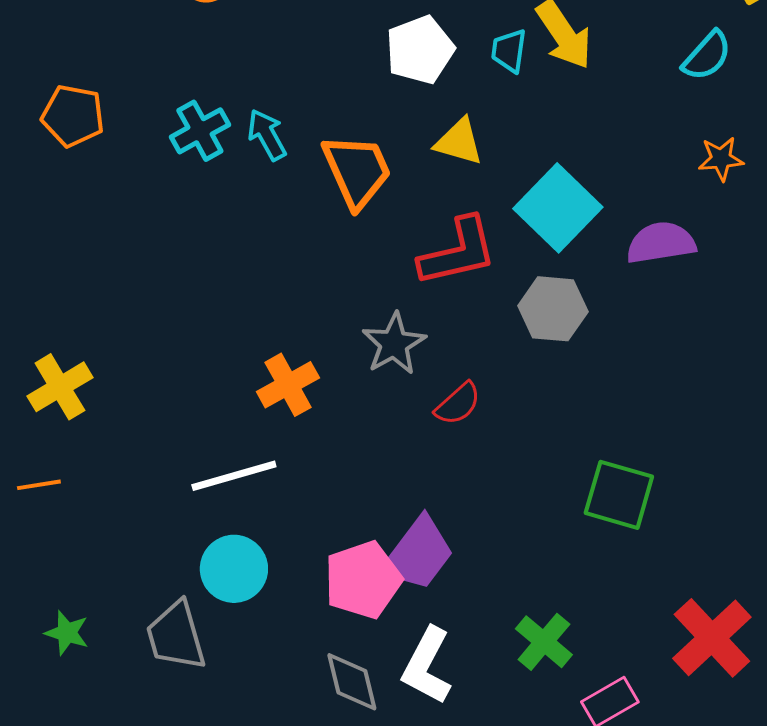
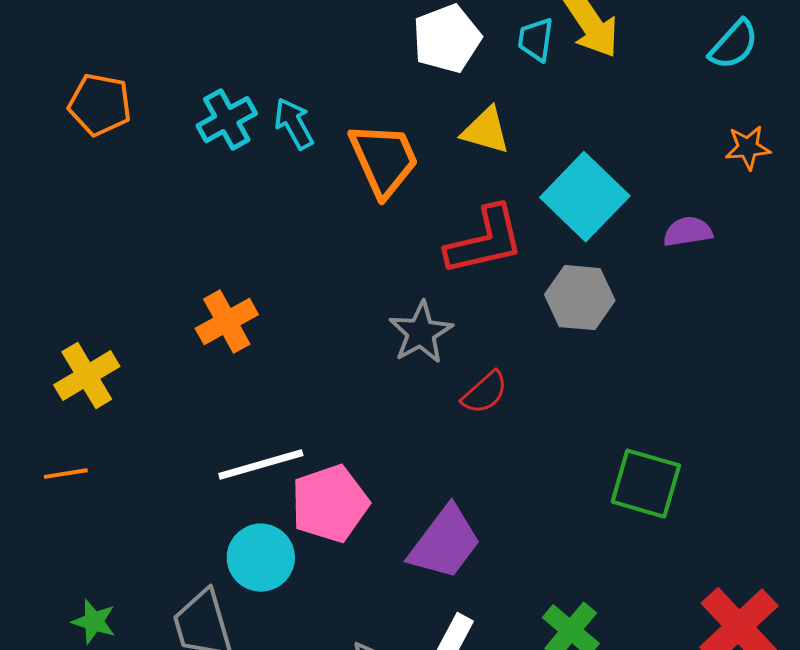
purple semicircle: (661, 243) -> (688, 232), size x0.7
orange cross: (288, 385) -> (227, 322), moved
pink pentagon: (363, 580) -> (330, 504), moved

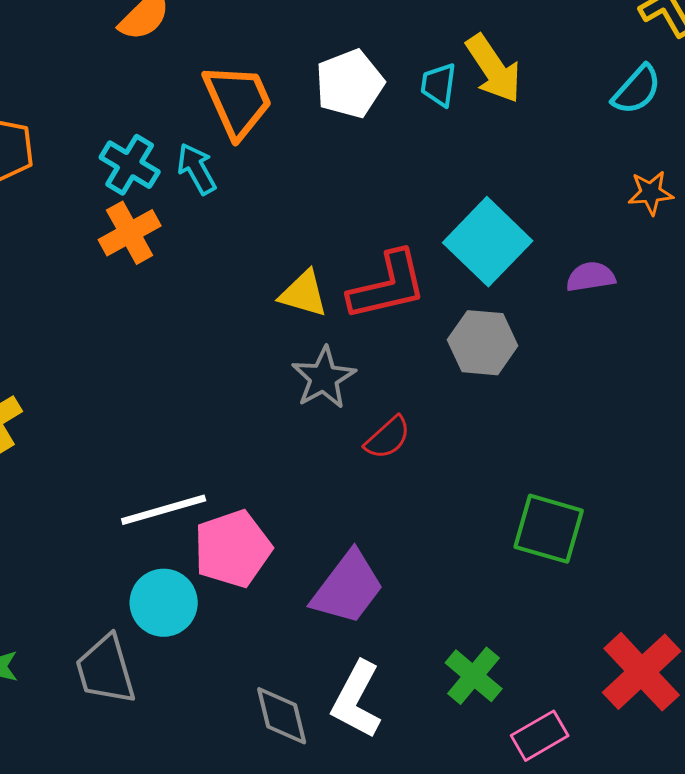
cyan cross: (227, 120) -> (130, 165), turned -30
yellow triangle: (486, 131) -> (304, 294), moved
orange trapezoid: (384, 160) -> (238, 101), moved
orange cross: (227, 322) -> (130, 233), moved

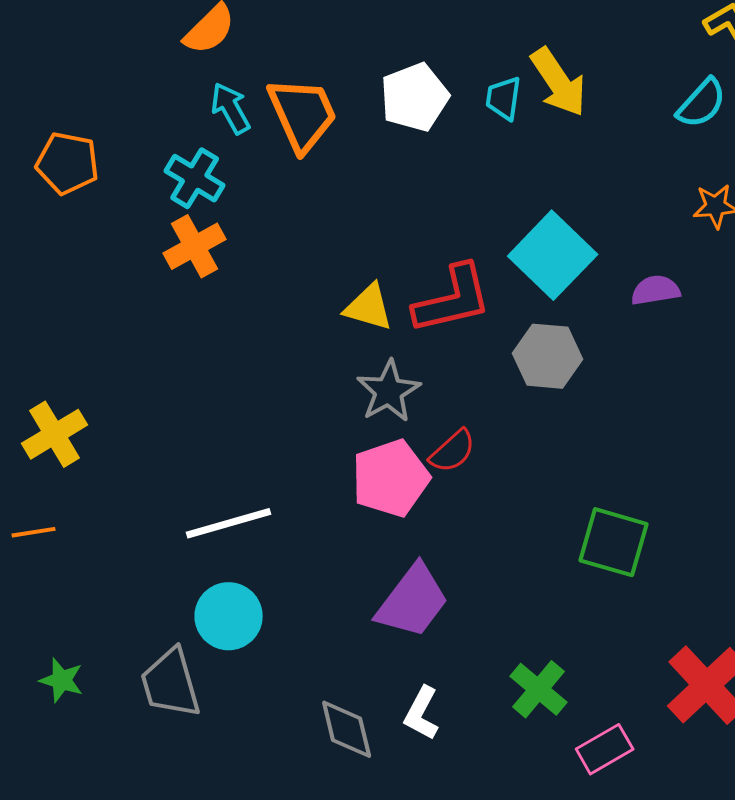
cyan arrow: (197, 169) -> (231, 108), moved
pink pentagon: (233, 549) -> (391, 478), moved
white L-shape: (357, 700) -> (422, 713), size x0.7

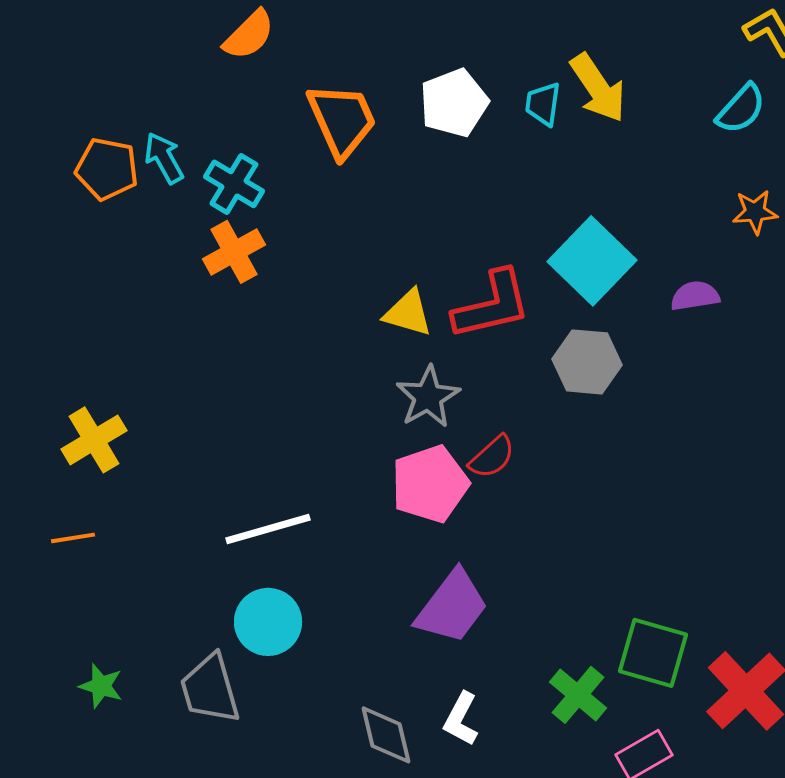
cyan arrow: (231, 108) -> (164, 158), moved
green square: (614, 542) -> (653, 653), moved

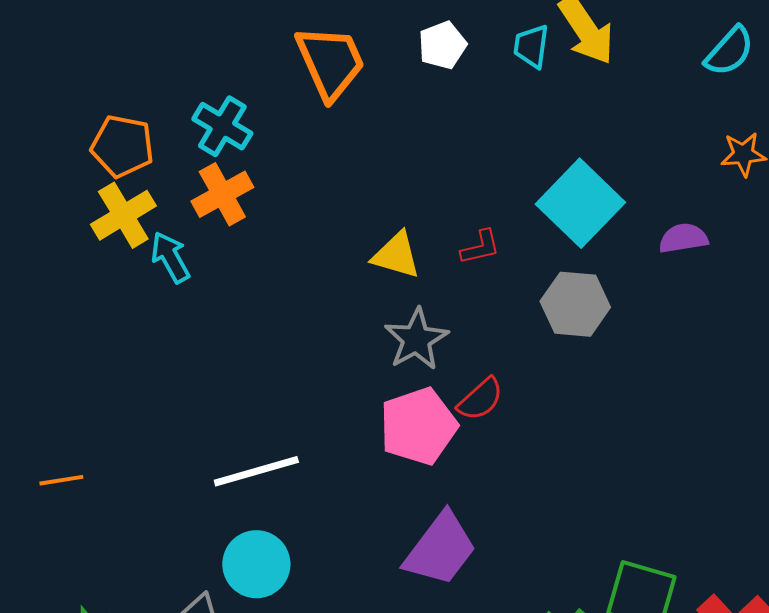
white pentagon: (454, 103) -> (442, 45), size x0.7
cyan arrow: (164, 158) -> (170, 257), moved
orange pentagon: (107, 169) -> (122, 146), moved
red L-shape: (492, 305) -> (480, 247), size x0.5
yellow cross: (94, 440) -> (123, 215), moved

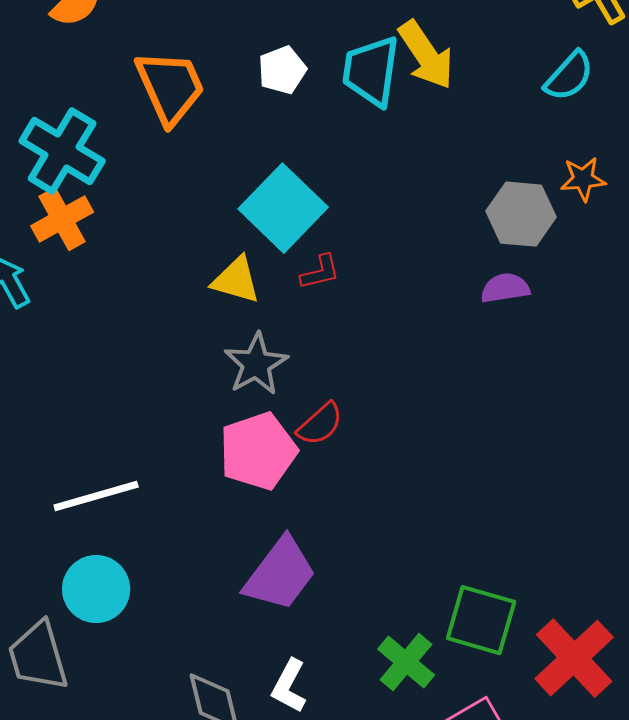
cyan trapezoid: (531, 46) -> (371, 71), size x1.6
cyan cross: (222, 126) -> (62, 151), size x1.4
cyan square: (580, 203) -> (283, 208), moved
purple semicircle: (683, 238) -> (505, 288), moved
gray hexagon: (575, 304) -> (521, 214), moved

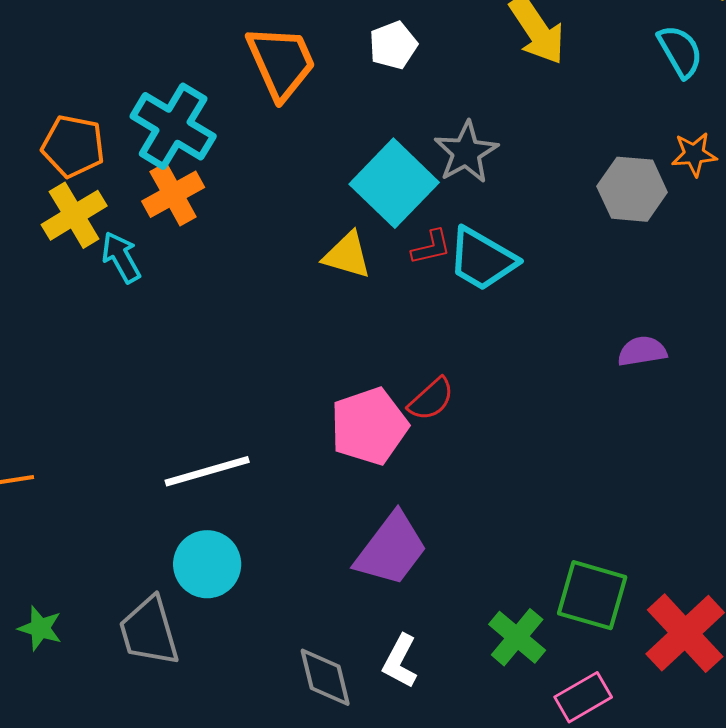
cyan trapezoid: (371, 71) -> (482, 259), moved, turned -68
cyan semicircle: (569, 76) -> (680, 51), turned -72
purple semicircle: (505, 288) -> (642, 351), moved
gray star: (256, 364) -> (466, 152), moved

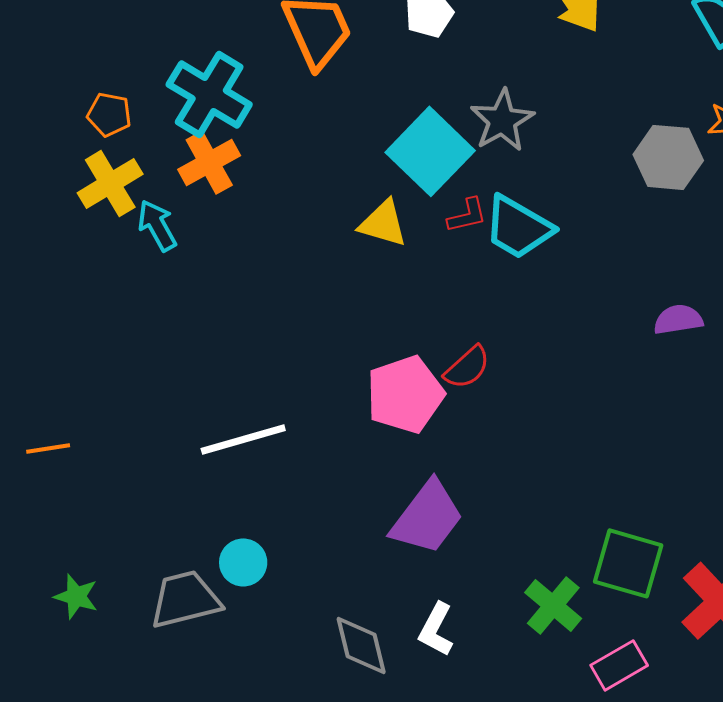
orange pentagon: (73, 146) -> (109, 114), size x0.7
cyan circle: (207, 564) -> (243, 562), moved, size x0.7
gray trapezoid: (149, 631) -> (185, 599), turned 92

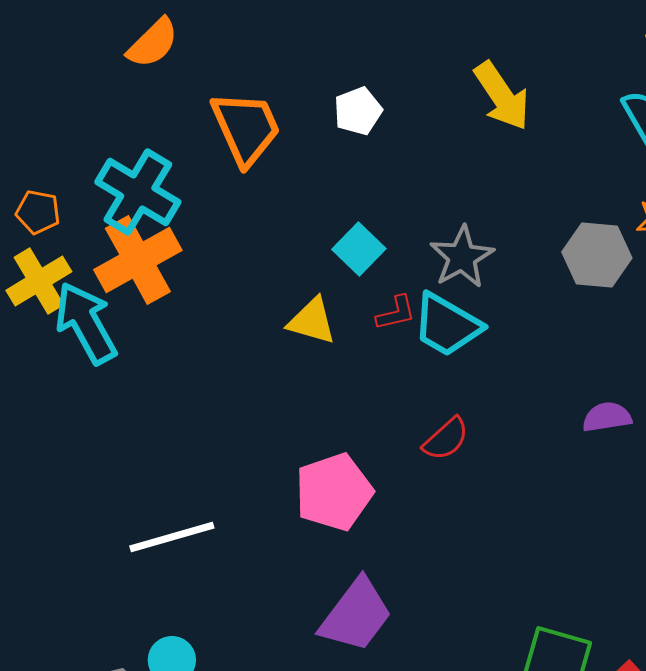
gray star: (502, 120) -> (462, 257), moved
cyan square: (430, 151) -> (359, 249), size x0.6
orange cross: (209, 162) -> (138, 260), size x1.4
cyan arrow: (157, 225) -> (86, 323), size x1.6
red semicircle: (467, 367) -> (446, 439), moved

